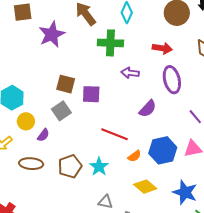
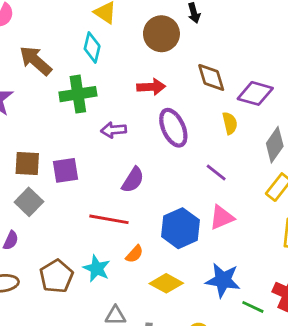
purple semicircle: (148, 109) -> (133, 180), moved
orange semicircle: (135, 156) -> (134, 254), moved

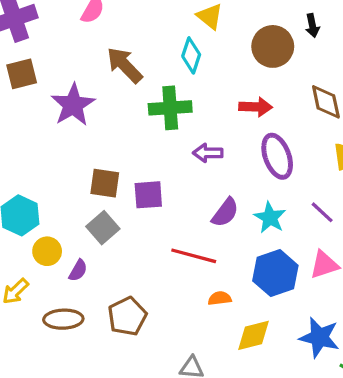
orange semicircle: (134, 254) -> (220, 298), turned -144
cyan star: (97, 268) -> (270, 218), moved
yellow diamond: (166, 283) -> (253, 335), turned -48

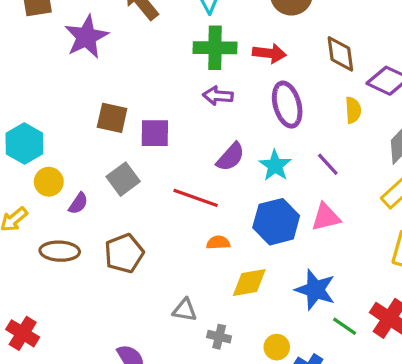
green cross: (170, 108) -> (215, 48), moved
gray square: (103, 228) -> (123, 179), moved

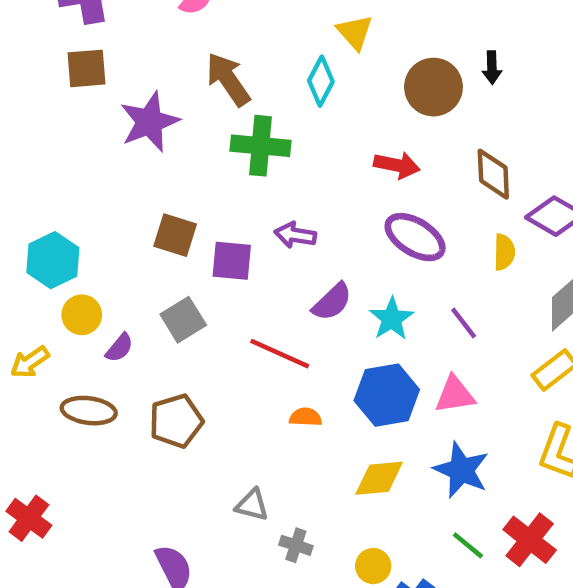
green cross: (215, 48) -> (260, 146), moved
purple arrow: (218, 96) -> (295, 235), moved
purple ellipse: (287, 105) -> (415, 237), turned -48
yellow diamond: (249, 282) -> (379, 478), moved
blue star: (315, 290) -> (461, 470), moved

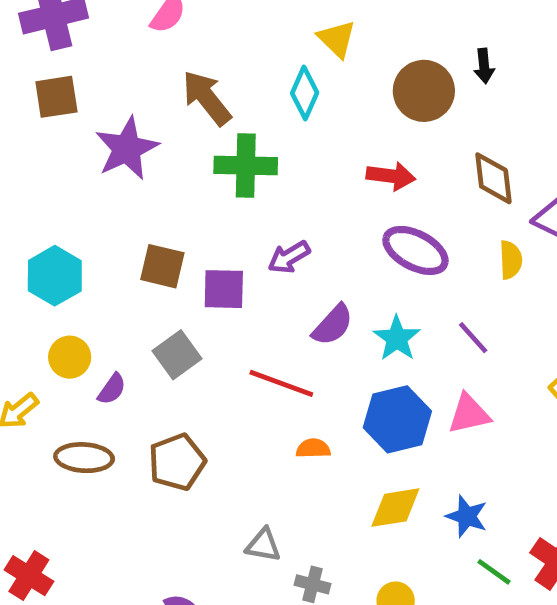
purple arrow: (295, 235) -> (289, 257), turned -36
cyan hexagon: (53, 260) -> (55, 276), moved
blue star: (461, 470) -> (467, 516), moved, size x0.7

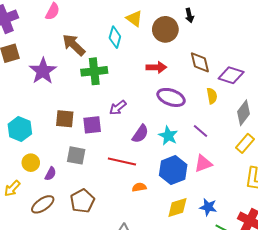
yellow triangle: (337, 39) -> (134, 19), moved
gray square: (177, 355) -> (76, 155), turned -36
brown ellipse: (84, 458) -> (43, 204), turned -30

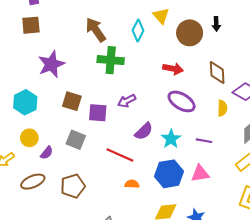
purple star: (43, 71) -> (51, 64), moved
purple line: (201, 131) -> (204, 141), turned -42

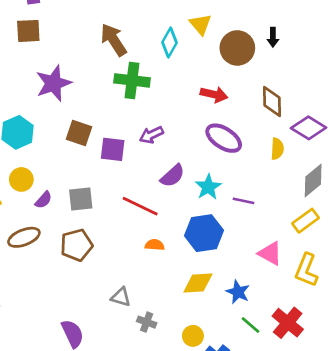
gray square: (76, 140) -> (81, 199), moved, turned -30
purple line: (204, 141) -> (244, 201), moved
pink triangle: (200, 173) -> (270, 253), moved, turned 36

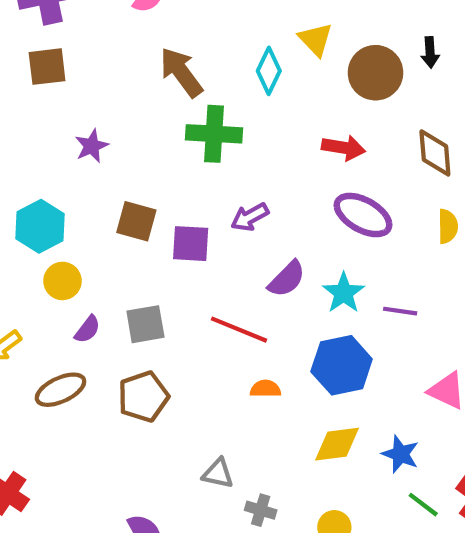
purple star: (54, 83) -> (92, 146), size x0.6
yellow circle: (21, 179) -> (62, 281), moved

